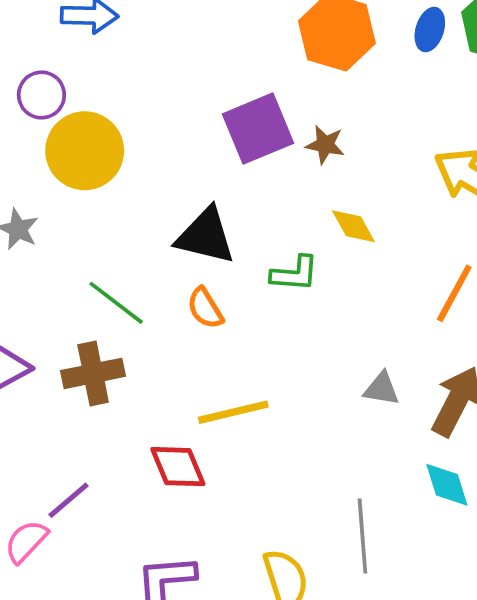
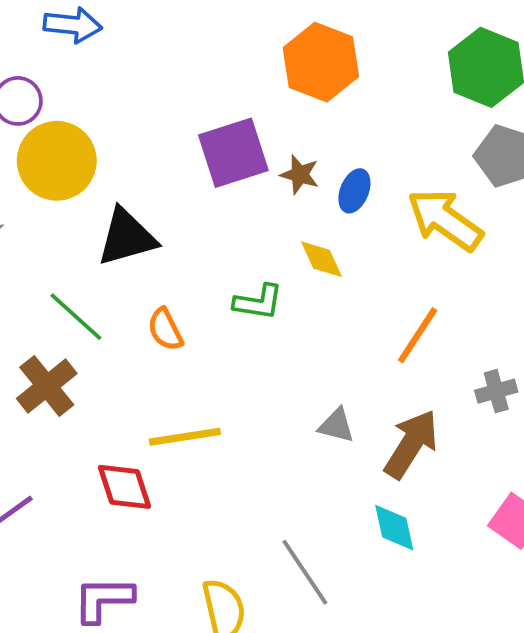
blue ellipse: (430, 29) -> (354, 191), moved
black triangle: (206, 236) -> (127, 237), moved, turned -34
brown cross: (93, 373) -> (47, 386), turned -32
gray line: (362, 536) -> (305, 572), turned -34

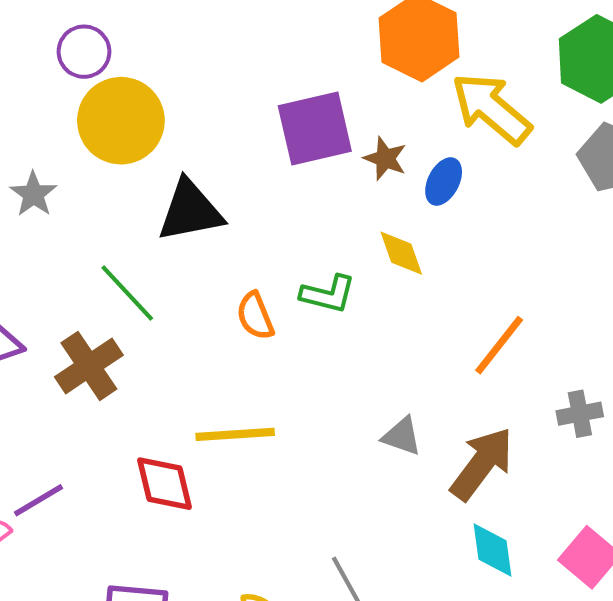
yellow arrow: (445, 220) -> (491, 109), moved
orange semicircle: (165, 329) -> (255, 316), moved
cyan diamond: (394, 528) -> (492, 550), moved

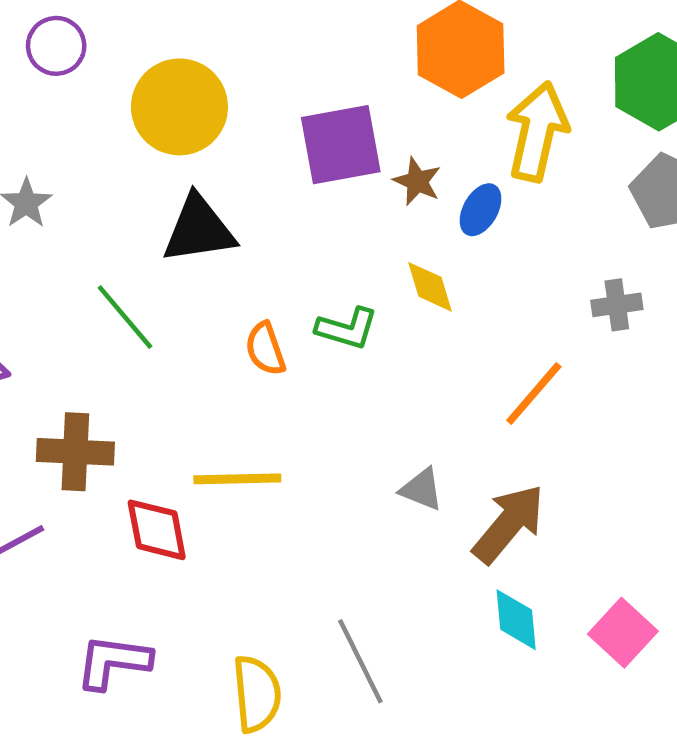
purple circle: (84, 52) -> (56, 46), moved
yellow arrow: (491, 109) -> (537, 132), turned 60
yellow circle: (121, 121) -> (179, 107), moved
brown cross: (89, 366) -> (75, 452), moved, turned 34
gray cross: (580, 414) -> (617, 305), moved

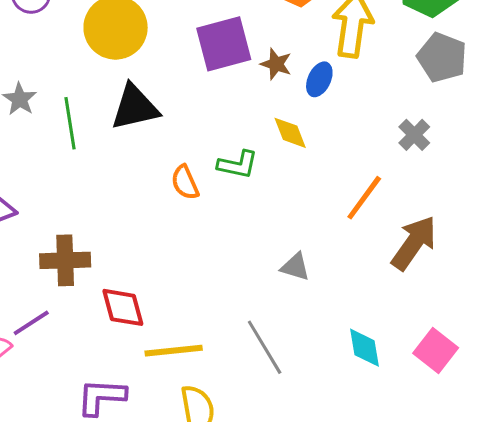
gray cross: (617, 305) -> (414, 135), turned -32
green line: (125, 317) -> (70, 123), moved, turned 36
yellow line: (237, 479) -> (174, 351), moved
brown arrow: (509, 524) -> (414, 243), moved
gray line: (360, 661) -> (265, 347), moved

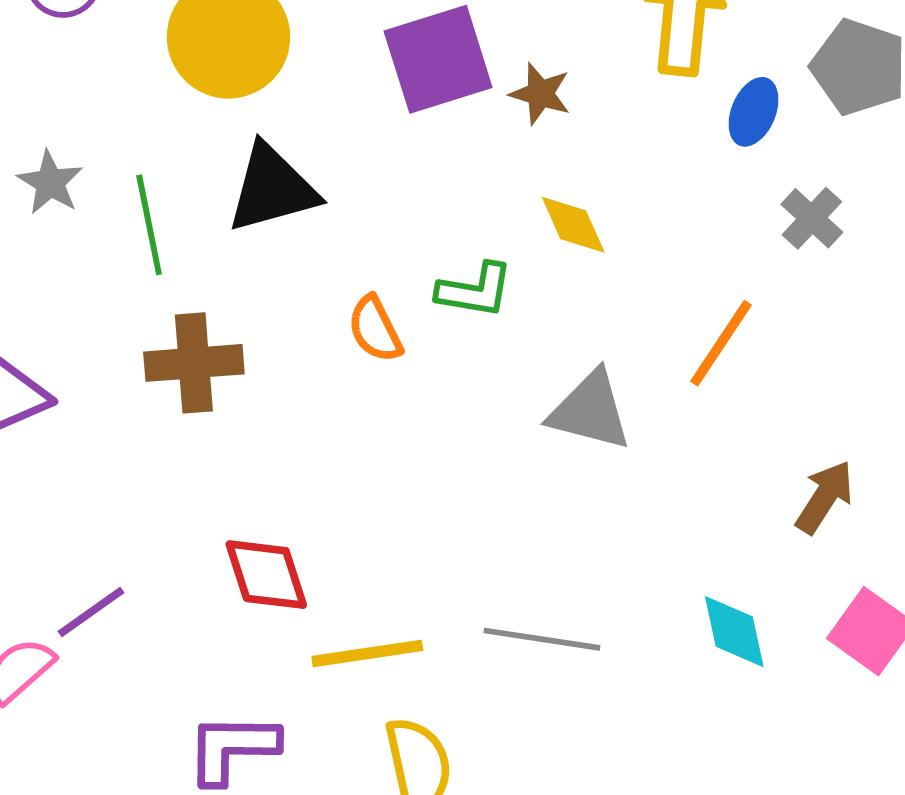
blue ellipse: (319, 79) -> (754, 112), moved
brown arrow: (414, 243) -> (825, 497), moved, size x0.7
brown cross: (65, 260) -> (194, 363), moved
gray triangle: (295, 267) -> (590, 411), moved, size x1.5
gray line: (265, 347) -> (542, 639), turned -48

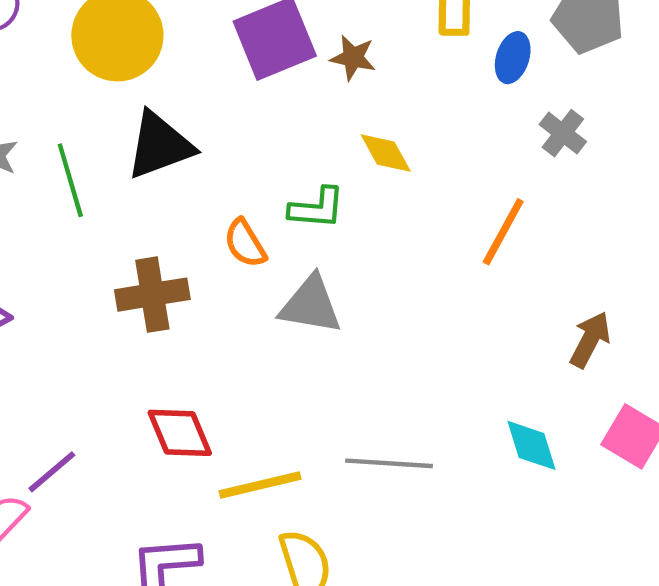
brown cross: (194, 363) -> (152, 295), moved
gray triangle: (590, 411) -> (311, 305), moved

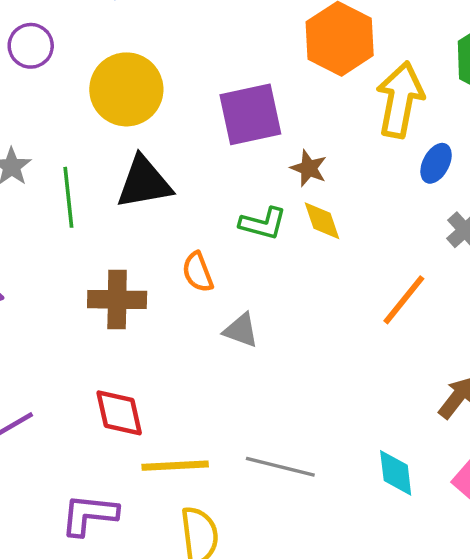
brown star: (353, 58) -> (309, 168), moved
green L-shape: (317, 208) -> (263, 223), moved
gray triangle: (311, 305) -> (241, 330), size x0.7

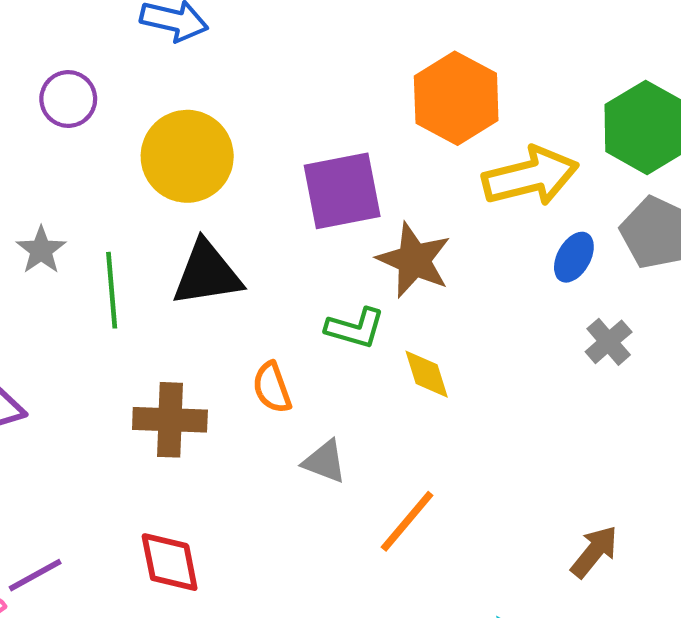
yellow arrow: (400, 100) -> (530, 176), turned 64
brown star: (309, 168) -> (414, 260), size x1.6
yellow diamond: (322, 221) -> (427, 374), moved
orange line: (404, 300) -> (407, 521), moved

